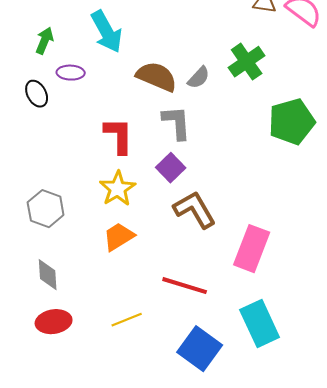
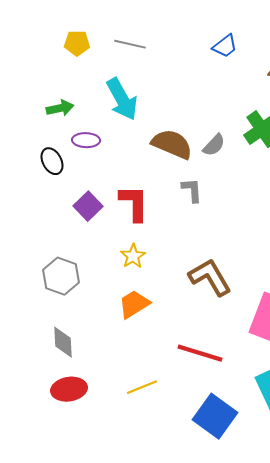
green arrow: (45, 41) -> (60, 108), turned 56
gray L-shape: (177, 123) -> (192, 190), size x0.7
purple square: (171, 168) -> (88, 206), moved
yellow star: (118, 189) -> (133, 256), size x0.7

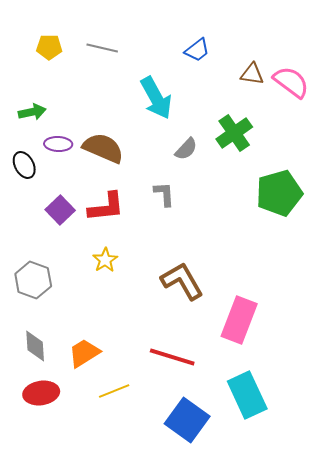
cyan arrow: (122, 99) -> (156, 98), moved
brown semicircle: (172, 144) -> (103, 148), moved
red L-shape: (134, 203) -> (106, 207), turned 84
orange trapezoid: (134, 304) -> (84, 353), moved

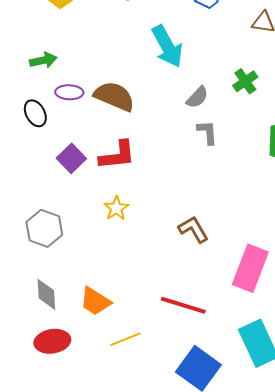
green cross: (234, 133) -> (245, 81), size x0.7
gray L-shape: (164, 194) -> (207, 132), moved
brown L-shape: (182, 281) -> (193, 229), size x0.7
orange trapezoid: (84, 353) -> (95, 301), turned -116

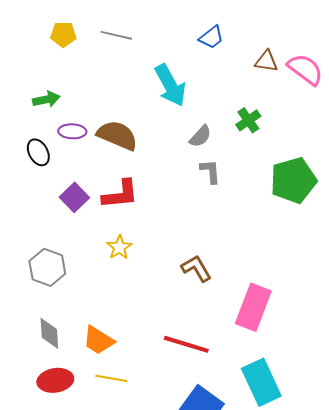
yellow line: (125, 339) -> (111, 378), moved, turned 32

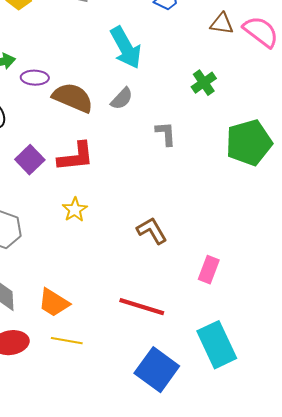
purple ellipse: (72, 131) -> (35, 78), moved
gray semicircle: (200, 136) -> (122, 99), moved
pink rectangle: (253, 307) -> (209, 270), size x0.6

